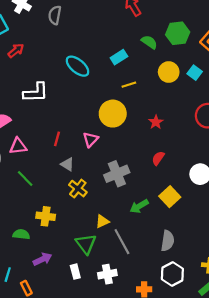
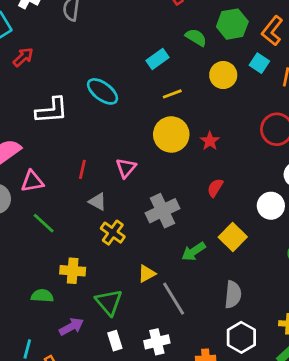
cyan ellipse: (77, 66) -> (103, 91), moved
cyan square: (195, 73) -> (259, 63), moved
yellow circle: (113, 114) -> (171, 134), moved
green triangle: (86, 244) -> (109, 302), moved

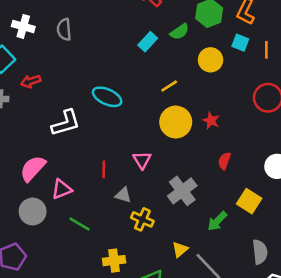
green semicircle: (196, 37) -> (180, 32), turned 126
red arrow: (23, 57) -> (31, 81), turned -144
cyan rectangle: (157, 59) -> (148, 42), moved

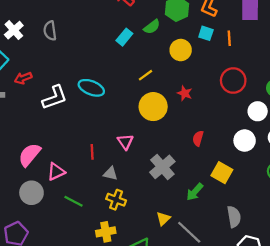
white cross: (23, 26) -> (14, 30), turned 36
red star: (211, 121) -> (185, 93), moved
white L-shape: (66, 123) -> (55, 97), moved
yellow cross: (142, 219) -> (116, 200), moved

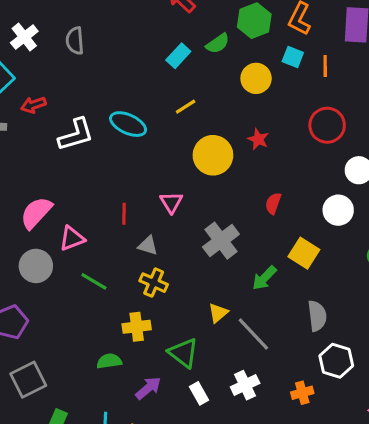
yellow line: (145, 75) -> (186, 107), moved

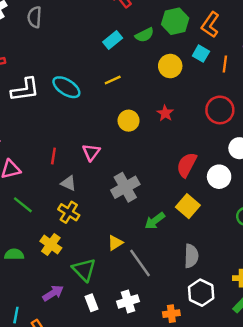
yellow circle: (213, 155) -> (129, 121), size x0.7
red semicircle: (273, 203) -> (187, 165), moved, size x1.5
yellow cross: (137, 327) -> (51, 245), turned 35
green semicircle: (109, 361) -> (14, 254), moved

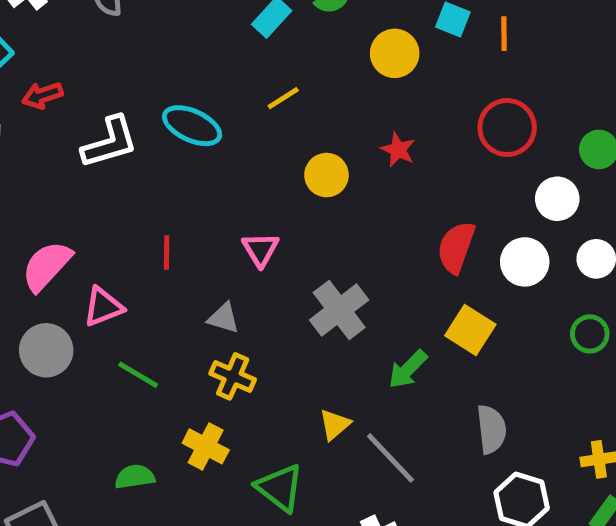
red line: (53, 156) -> (167, 252), moved

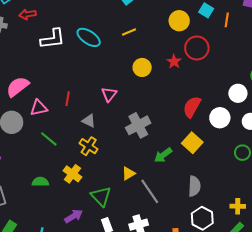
red circle: (507, 128) -> (197, 48), moved
red line: (167, 252) -> (68, 99), moved

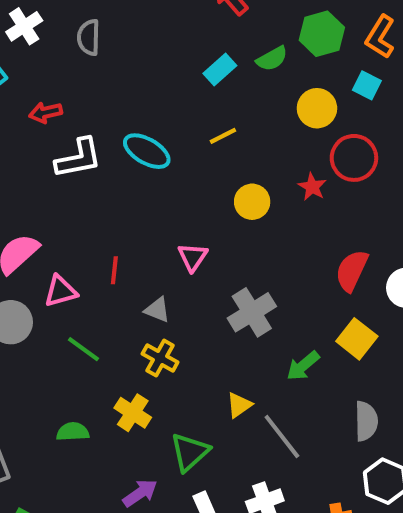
red arrow: (27, 14) -> (46, 112), moved
green triangle: (101, 196) -> (190, 452), turned 35

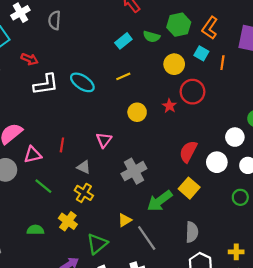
green semicircle: (272, 59) -> (152, 37), turned 42
red arrow: (46, 112) -> (30, 59), turned -147
green arrow: (303, 366) -> (160, 201), size x1.4

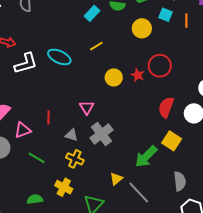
red circle: (192, 92) -> (160, 66), moved
red star: (169, 106) -> (138, 75), moved
gray cross: (134, 171) -> (101, 134), moved

